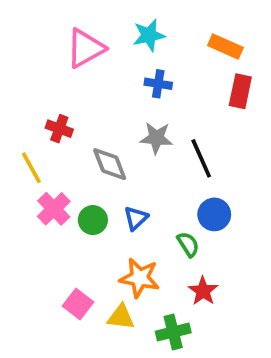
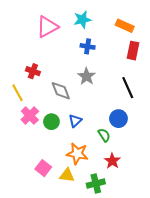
gray star: (156, 138) -> (87, 76), turned 30
black line: (201, 158) -> (128, 88), moved

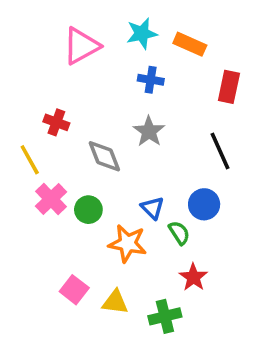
orange rectangle: (125, 26) -> (190, 44), moved
blue triangle: (75, 121) -> (152, 208), moved, turned -32
orange star: (77, 154) -> (128, 243), moved

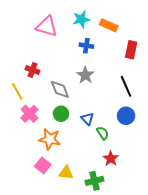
pink triangle: (81, 46) -> (47, 26), turned 45
blue circle: (204, 204) -> (126, 116), moved
green circle: (88, 210) -> (61, 114), moved
orange star: (128, 243) -> (50, 139), moved

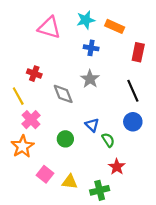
green circle: (61, 114) -> (65, 139), moved
orange star: (50, 139) -> (22, 146), moved, turned 30

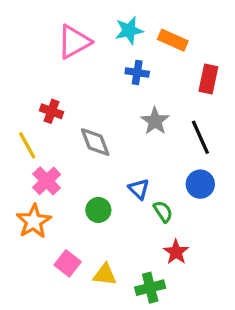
pink triangle: (49, 28) -> (74, 42), turned -45
gray star: (90, 79) -> (155, 121), moved

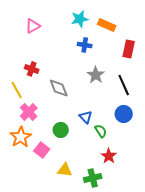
pink triangle: (74, 42) -> (33, 26), moved, size x0.7
pink square: (68, 263) -> (42, 150), moved

